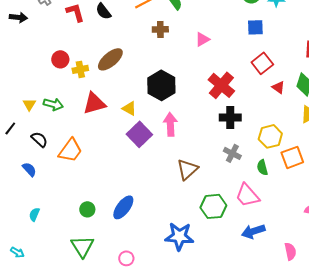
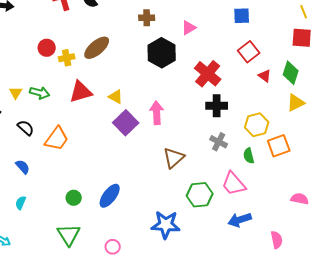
black hexagon: (161, 85) -> (162, 53), moved
blue semicircle: (29, 169) -> (23, 167), moved

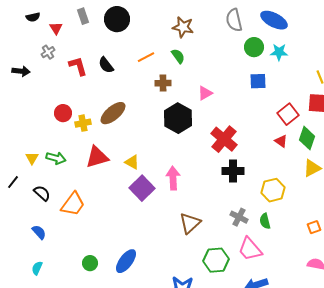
red square: (249, 52) -> (288, 114), moved
gray cross: (219, 142) -> (239, 217), moved
orange square: (279, 146) -> (314, 227), moved, size x0.6

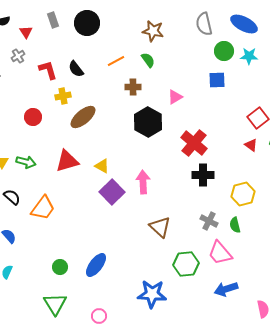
blue square: (258, 81) -> (217, 80), moved
yellow cross: (83, 123) -> (63, 96), moved
brown triangle: (190, 223) -> (160, 227), turned -35

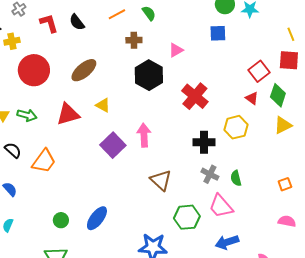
yellow cross: (63, 96) -> (12, 41), moved
red circle: (33, 117) -> (34, 70), size x1.8
yellow triangle: (102, 166) -> (103, 105), moved
black cross: (203, 175) -> (204, 142), moved
yellow hexagon: (243, 194) -> (236, 127), moved

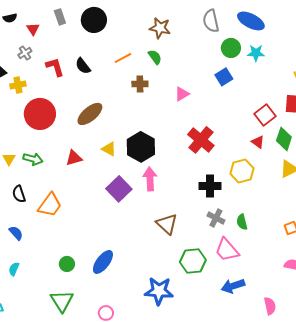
blue square: (218, 33) -> (224, 77), turned -30
black hexagon: (149, 75) -> (141, 147), moved
red triangle: (68, 114) -> (74, 158), size x0.7
black semicircle: (13, 150) -> (19, 194), turned -150

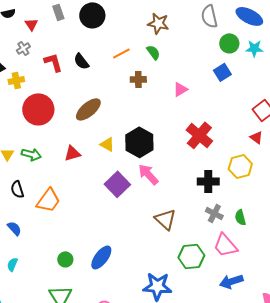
pink arrow: (150, 179) -> (148, 174), turned -40

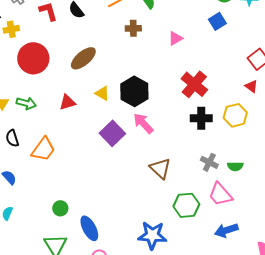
black cross: (208, 181) -> (201, 118), moved
green semicircle: (240, 217) -> (235, 166), turned -77
blue ellipse: (101, 257) -> (89, 228), moved, turned -65

